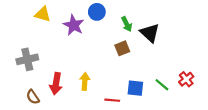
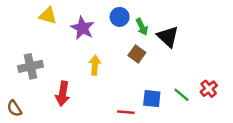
blue circle: (97, 12) -> (120, 17), moved
brown square: (122, 48) -> (137, 54), turned -32
yellow arrow: (85, 81) -> (95, 65), moved
brown semicircle: (33, 97) -> (14, 108), moved

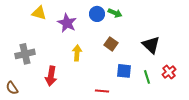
green arrow: (142, 27) -> (115, 13), moved, turned -40
black triangle: (168, 37) -> (151, 45), moved
green line: (181, 95) -> (147, 77), turned 32
blue square: (152, 99) -> (124, 71), moved

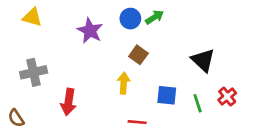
yellow triangle: (39, 13) -> (32, 17), moved
green arrow: (115, 13) -> (155, 17), turned -56
brown square: (111, 44) -> (138, 55), moved
yellow arrow: (77, 53) -> (124, 83), moved

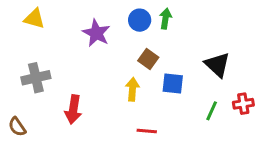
green arrow: (155, 17) -> (166, 19), turned -48
blue square: (167, 95) -> (173, 83), moved
red cross: (227, 97) -> (243, 104), turned 30
green line: (198, 103) -> (212, 111), turned 42

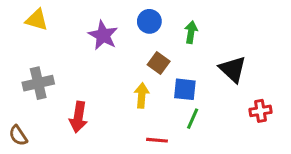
green arrow: (166, 19) -> (191, 32), moved
green line: (212, 111) -> (193, 119), moved

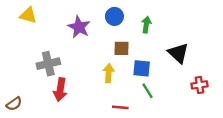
brown square: (159, 63) -> (122, 48), turned -35
gray cross: (38, 83) -> (48, 64), moved
green line: (193, 119) -> (148, 91), turned -56
brown semicircle: (18, 136) -> (14, 104), turned -91

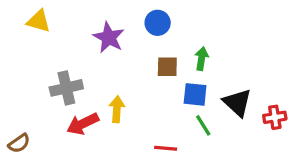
green arrow: (146, 25) -> (202, 59), moved
black triangle: (178, 53) -> (237, 103), moved
yellow arrow: (109, 73) -> (117, 109), moved
red arrow: (60, 90) -> (83, 124), turned 55

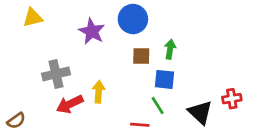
yellow triangle: (39, 21) -> (33, 18), turned -30
blue circle: (158, 23) -> (133, 19), size x1.4
black triangle: (237, 103) -> (200, 112), moved
green line: (203, 125) -> (158, 106), moved

